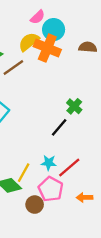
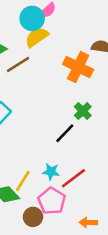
cyan circle: (54, 30) -> (32, 18), moved
orange cross: (47, 48) -> (78, 67), moved
orange arrow: (85, 198) -> (88, 222), moved

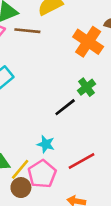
brown line: (18, 64) -> (27, 31), turned 30
red line: (73, 178) -> (81, 161), moved
yellow line: (23, 181) -> (20, 169), moved

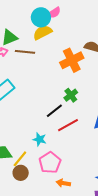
orange cross: (88, 42) -> (72, 60), turned 30
red line: (81, 161) -> (68, 125), moved
pink pentagon: (42, 174) -> (50, 163), moved

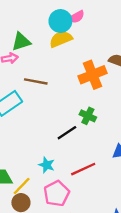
brown line: (25, 52) -> (36, 81), moved
green cross: (71, 95) -> (88, 116), turned -32
red line: (68, 125) -> (83, 169), moved

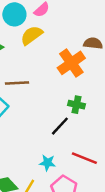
cyan circle: (60, 21) -> (14, 14), moved
red line: (83, 169) -> (84, 158), turned 60

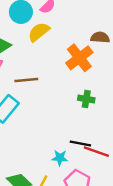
black line: (60, 126) -> (80, 143), moved, turned 60

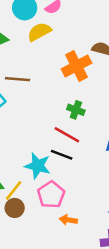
red line: (96, 152) -> (67, 135), moved
cyan star: (60, 158) -> (38, 166), size x1.5

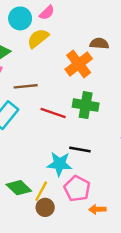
green cross: (76, 110) -> (86, 105), size x1.5
red line: (67, 135) -> (53, 113), moved

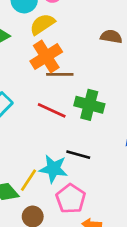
orange cross: (79, 64) -> (46, 56), moved
brown line: (26, 86) -> (60, 74), moved
yellow line: (41, 191) -> (29, 180), moved

